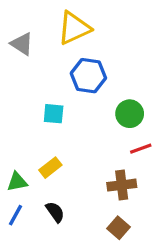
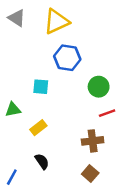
gray triangle: (22, 44) -> (17, 18), moved
green triangle: (17, 182) -> (13, 110), moved
blue line: (15, 215) -> (12, 177), moved

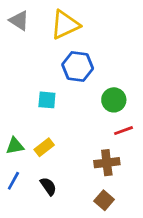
green triangle: (13, 110) -> (15, 146), moved
blue line: (12, 177) -> (13, 181), moved

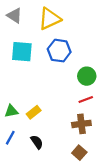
cyan square: (47, 100) -> (22, 52), moved, size x1.5
red line: (124, 131) -> (86, 99), moved

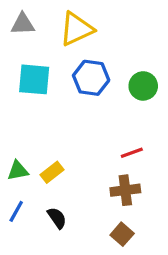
gray triangle: (14, 16) -> (23, 24), turned -35
green circle: (87, 76) -> (143, 86), moved

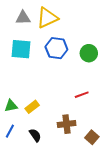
gray triangle: (23, 24) -> (23, 18), moved
brown cross: (125, 190) -> (67, 124), moved
brown square: (122, 234) -> (92, 137), moved

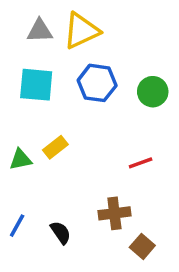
green triangle: (11, 106) -> (21, 159), moved
yellow rectangle: (32, 107) -> (55, 147), moved
brown square: (92, 137) -> (142, 246), moved

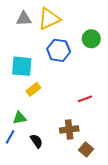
cyan square: (36, 85) -> (22, 66), moved
green circle: (153, 92) -> (91, 39), moved
green triangle: (21, 159) -> (20, 118), moved

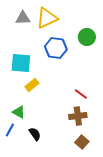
red line: (85, 99) -> (81, 94), turned 56
green triangle: (20, 118) -> (19, 112), turned 40
brown cross: (69, 129) -> (78, 116), moved

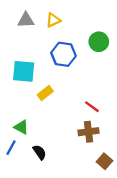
yellow triangle: (47, 18) -> (53, 20), size x0.6
yellow rectangle: (32, 85) -> (45, 93), moved
brown square: (82, 142) -> (104, 161), moved

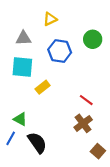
gray triangle: (26, 20) -> (23, 38), moved
brown cross: (89, 132) -> (83, 123), turned -30
black semicircle: (40, 152) -> (37, 143), size x1.5

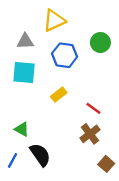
yellow triangle: (50, 19) -> (54, 21), size x1.5
yellow rectangle: (43, 87) -> (59, 95), moved
blue line: (11, 138) -> (12, 160), moved

